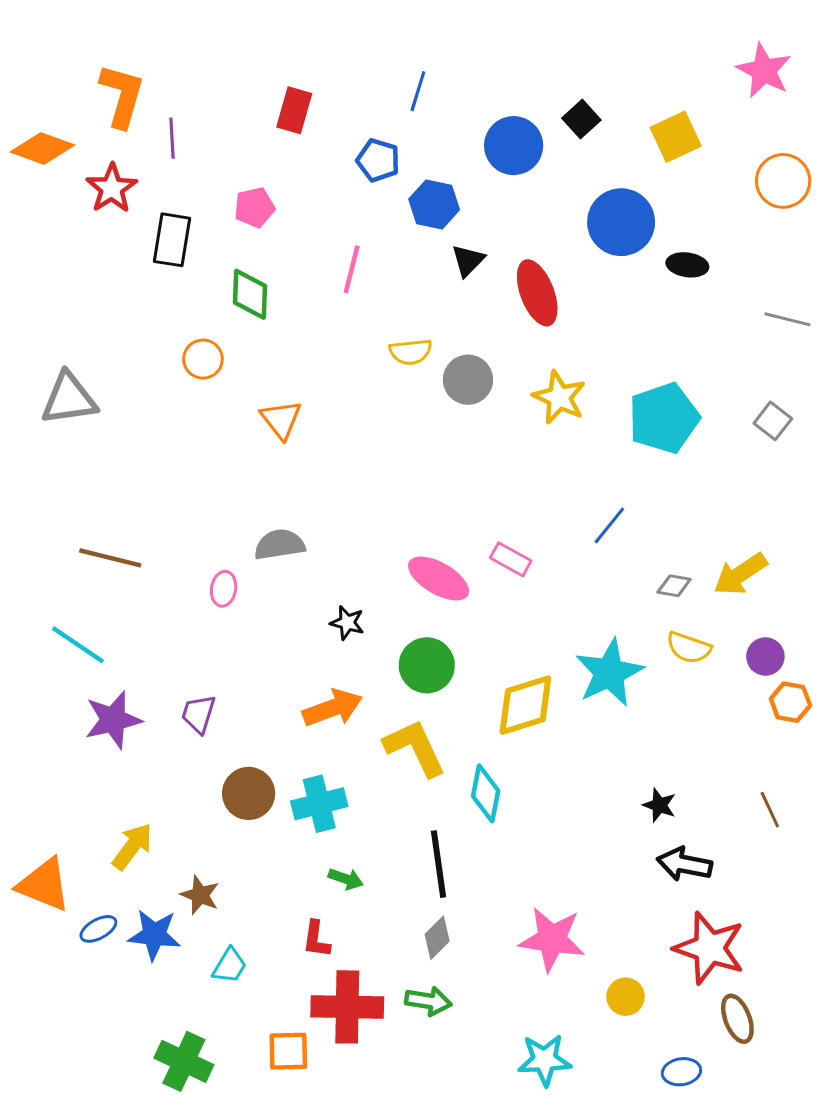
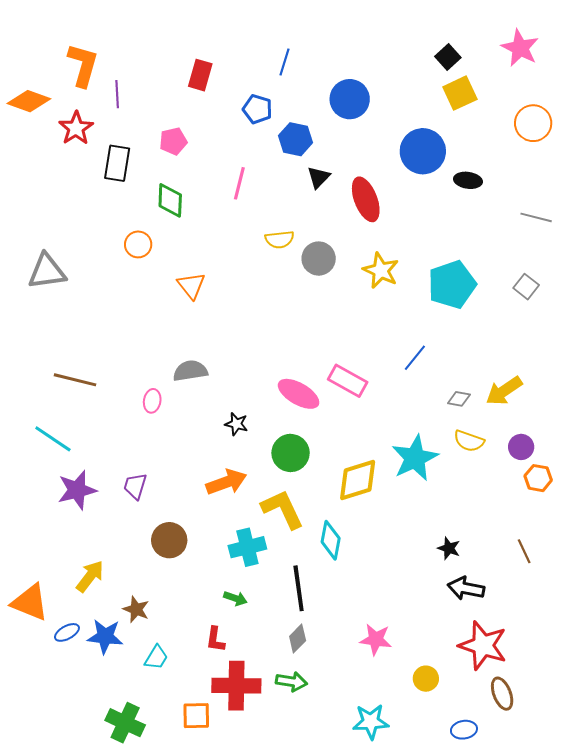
black square: (581, 119) -> (448, 57), moved
pink rectangle: (511, 559) -> (348, 381), size x1.4
cyan cross: (319, 804) -> (247, 547), moved
pink star: (552, 939) -> (376, 639), size x0.7

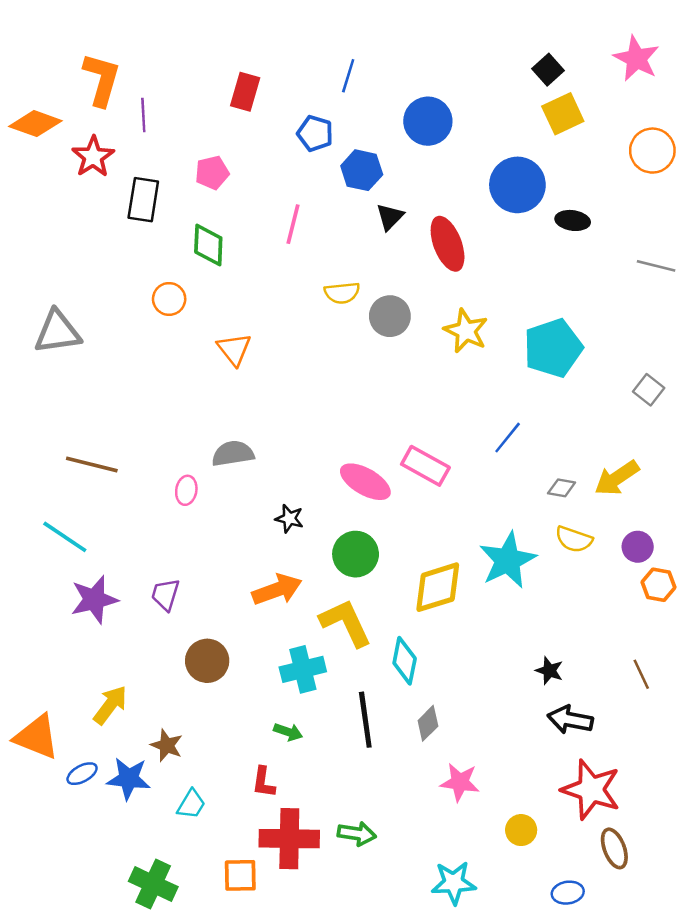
gray square: (526, 287) -> (649, 390), moved
gray diamond: (298, 638) -> (428, 723), moved

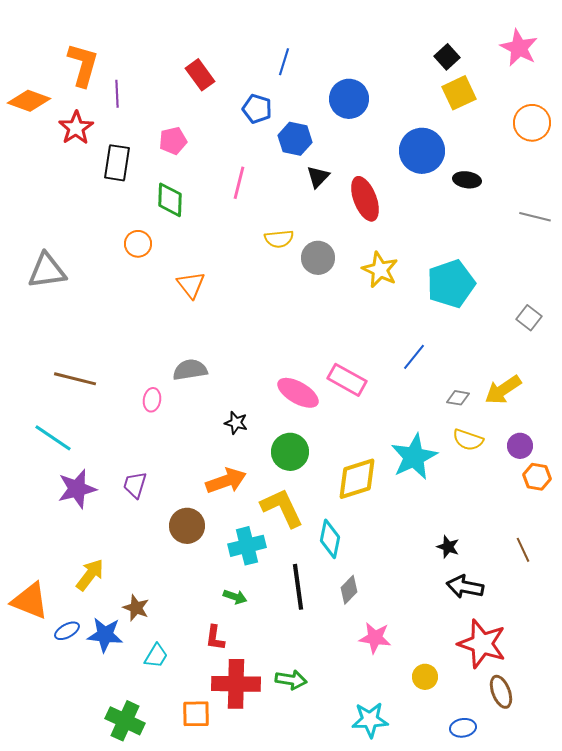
red rectangle: (245, 92) -> (200, 75), turned -52
brown circle: (207, 661) -> (187, 526), moved

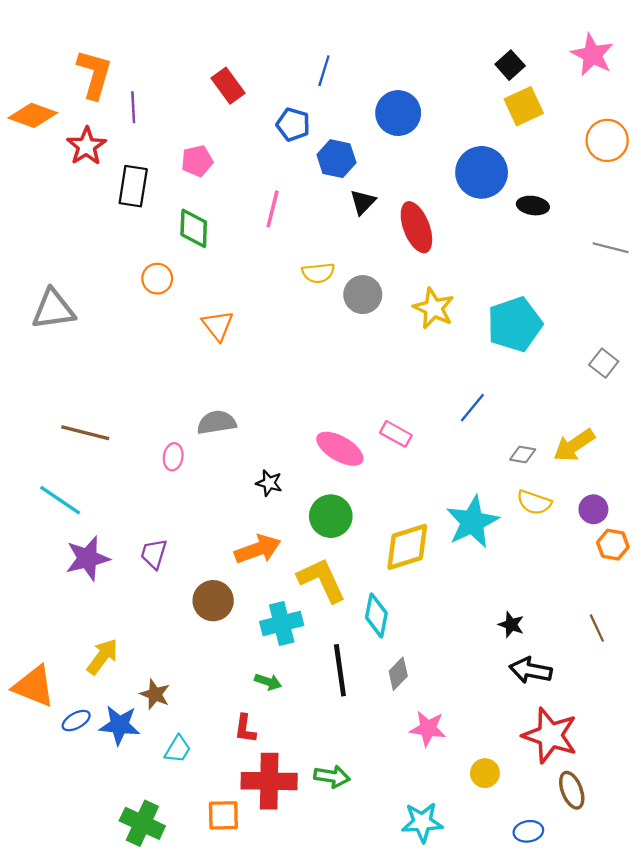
pink rectangle: (347, 380) -> (396, 434), size x0.7

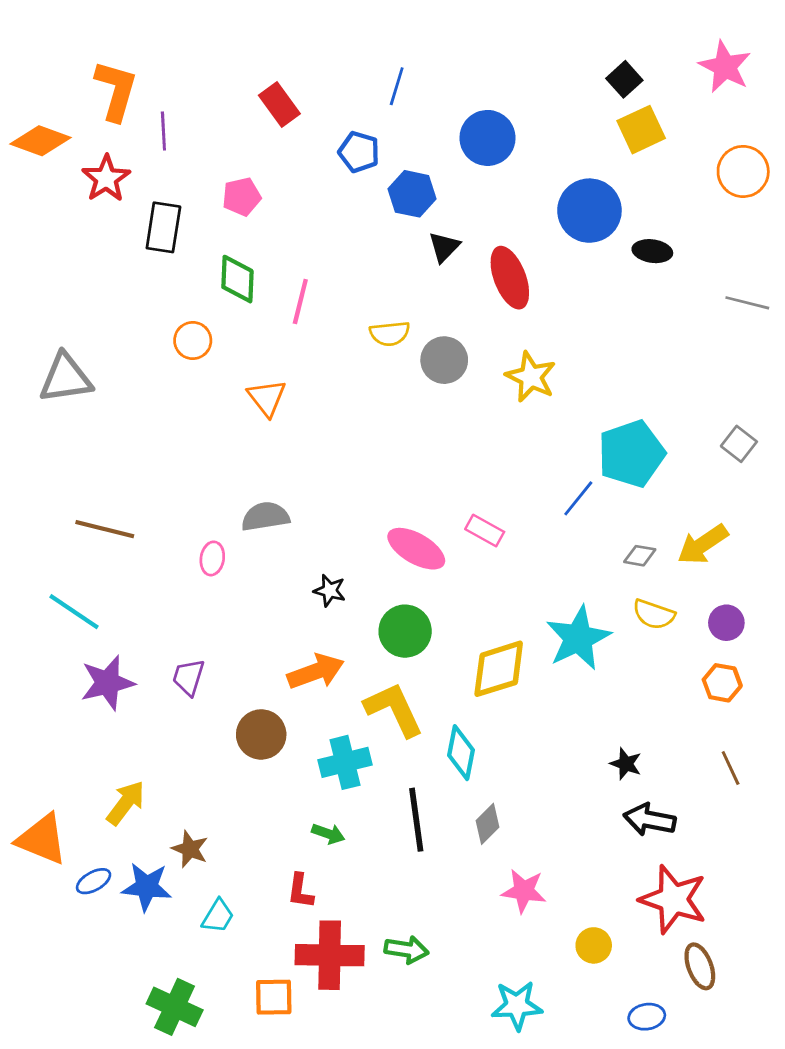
pink line: (273, 209) -> (300, 301), moved
cyan pentagon: (515, 324) -> (631, 454), moved
orange hexagon: (613, 545) -> (722, 683), moved

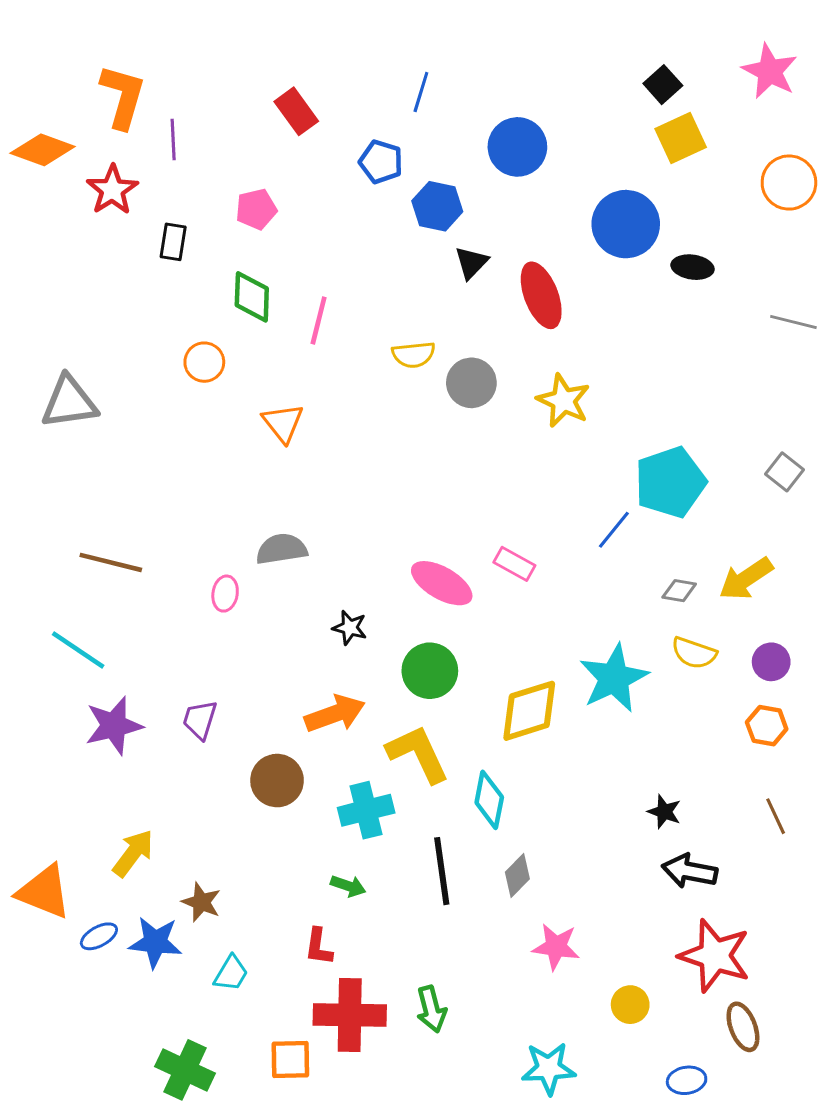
black rectangle: (163, 227) -> (173, 242), size x0.7
green arrow: (406, 950) -> (431, 1009), turned 66

